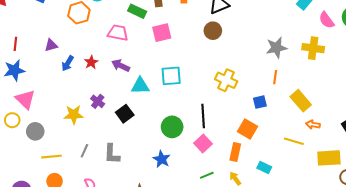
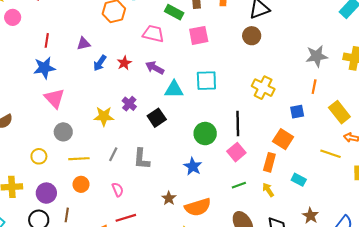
yellow circle: (12, 120) -> (39, 156), moved

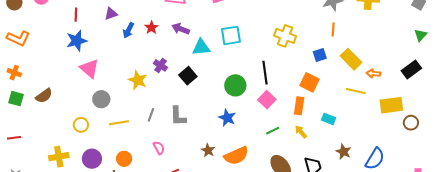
yellow rectangle: (339, 112) -> (351, 59), moved
yellow star: (104, 116) -> (138, 80), turned 30
orange circle: (81, 184) -> (124, 159), moved

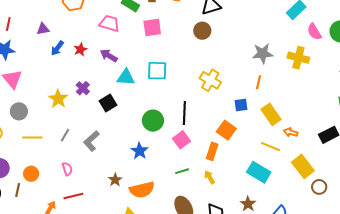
yellow rectangle: (391, 105) -> (303, 166), turned 50
gray L-shape: (178, 116) -> (91, 141), turned 40
cyan rectangle: (329, 119) -> (259, 172), moved, size x1.6

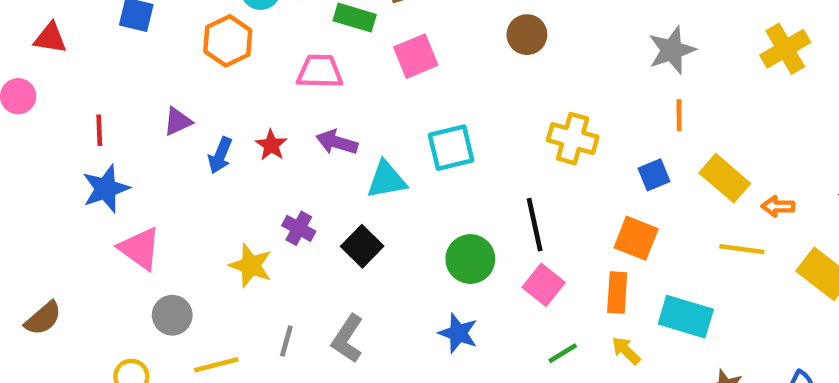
yellow cross: (298, 58) -> (785, 49), moved, turned -30
cyan rectangle: (259, 172) -> (686, 317), moved

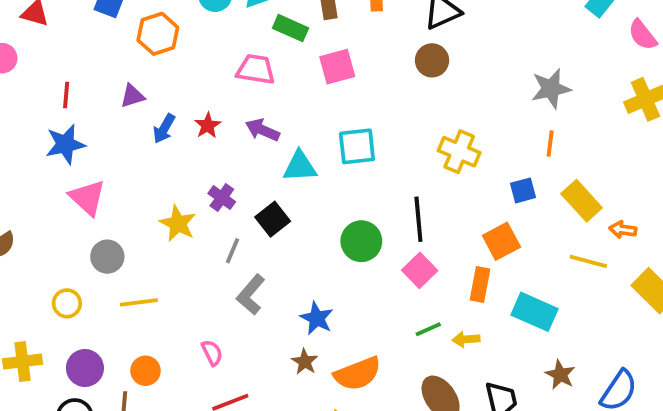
orange hexagon: (228, 41) -> (158, 34), moved
orange square: (636, 238) -> (501, 241), turned 33
blue star: (458, 333) -> (317, 318), moved
gray line: (286, 341) -> (232, 251), moved
yellow arrow: (626, 351) -> (466, 339), moved, turned -56

